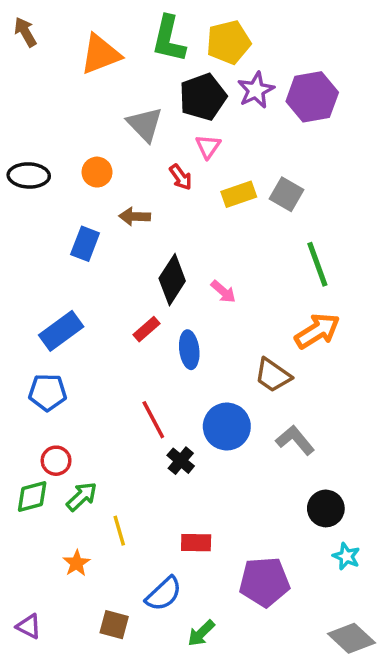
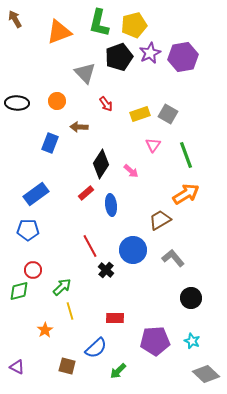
pink triangle: (208, 146) -> (153, 145), moved
brown trapezoid: (273, 375) -> (160, 220), turned 115
green arrow: (82, 497) -> (62, 287), moved
cyan star: (346, 556) -> (192, 341), moved

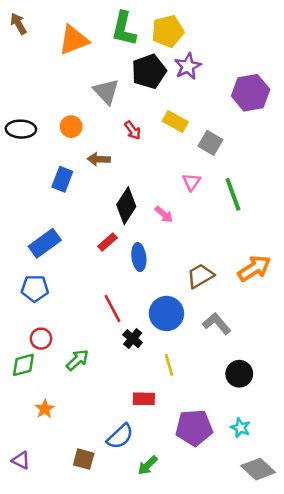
purple hexagon: (183, 57) -> (251, 93), moved
yellow rectangle: (140, 114) -> (175, 122), moved, turned 48
orange arrow: (186, 194) -> (254, 268), moved
yellow line: (70, 311) -> (169, 365), moved
orange star: (45, 330) -> (45, 409), moved

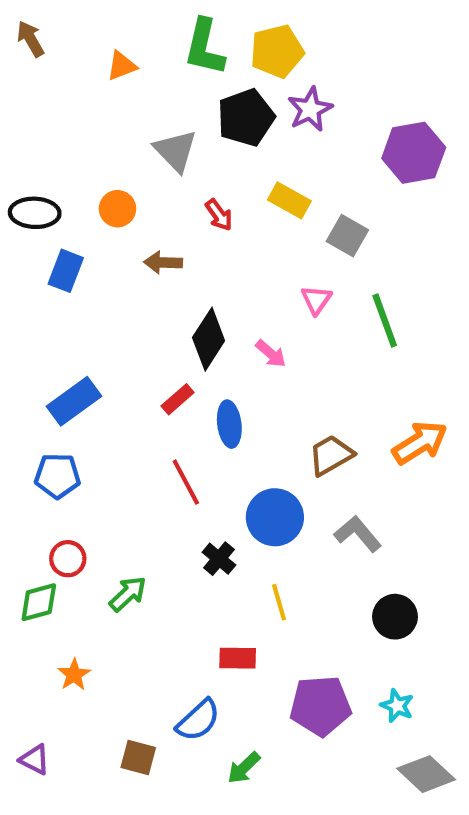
orange triangle: (74, 40) -> (122, 66), size x0.6
blue rectangle: (62, 179) -> (66, 271), moved
red line: (113, 308) -> (186, 482), moved

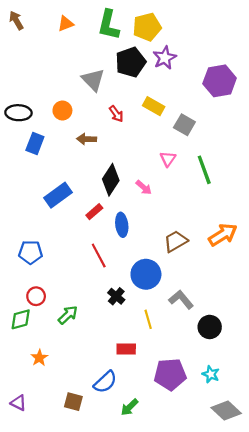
orange triangle: (122, 66) -> (66, 24), moved
blue rectangle: (74, 401) -> (58, 195), moved
gray L-shape: (358, 534) -> (181, 300), moved

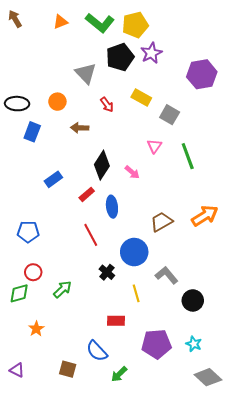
green L-shape: (109, 25) -> (100, 23), turned -64
blue rectangle: (58, 195) -> (53, 179), size x0.7
blue semicircle: (105, 382) -> (97, 351), turned 90

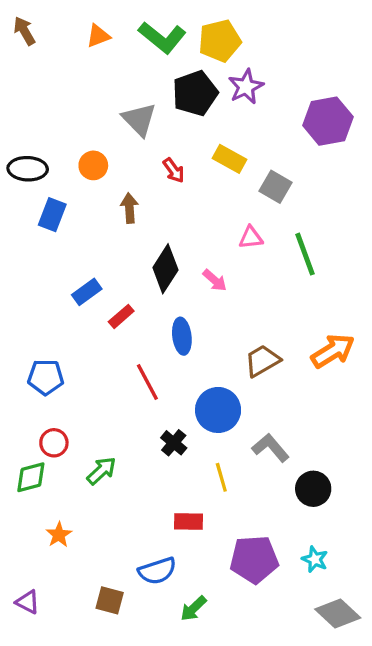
brown arrow: (80, 128) -> (129, 208), turned 84
pink triangle: (154, 146) -> (251, 238), turned 49
red rectangle: (87, 194) -> (121, 316), moved
blue semicircle: (97, 351) -> (157, 571), turned -65

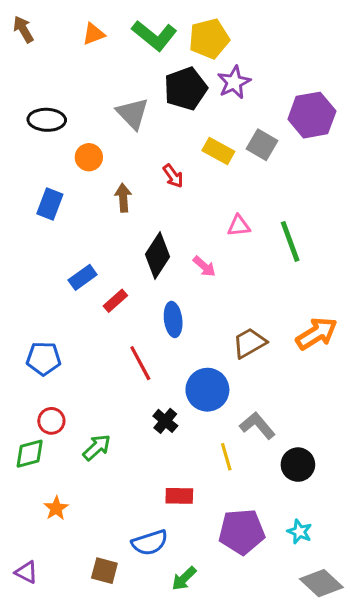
black ellipse: (28, 169) -> (47, 120), moved
red arrow: (174, 170) -> (173, 176), moved
gray square: (275, 187) -> (262, 145), moved
yellow line: (221, 477) -> (226, 457), moved

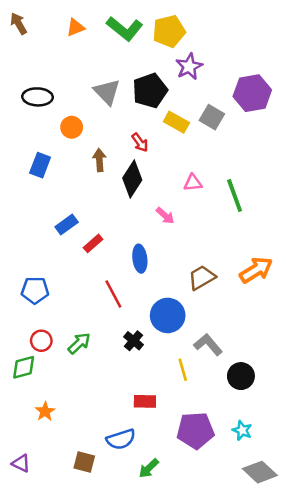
black pentagon: (186, 89) -> (150, 91), moved
black diamond: (157, 256) -> (132, 179), moved
green arrow: (97, 447) -> (79, 343), moved

